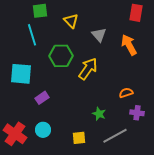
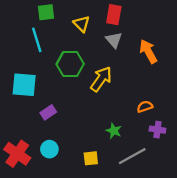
red rectangle: (136, 13) -> (114, 15), moved

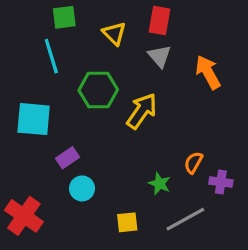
orange semicircle: (145, 107) -> (193, 163), moved, turned -42
cyan circle: (49, 149) -> (82, 188), moved

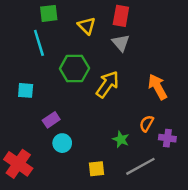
orange arrow: (208, 72) -> (158, 87), moved
cyan square: (34, 119) -> (26, 90), size x0.6

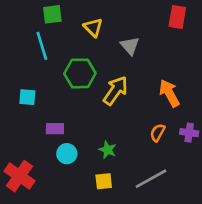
red rectangle: (121, 16) -> (177, 17), moved
purple rectangle: (51, 120) -> (55, 129), turned 35
purple cross: (167, 138) -> (189, 133), moved
green star: (121, 139) -> (108, 150), moved

